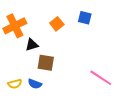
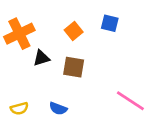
brown square: (46, 63) -> (74, 67), moved
blue semicircle: (35, 84) -> (58, 108), moved

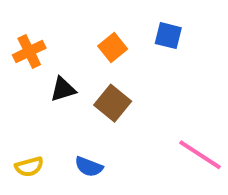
orange cross: (19, 34) -> (29, 51), size x0.7
brown square: (74, 67) -> (113, 103), turned 30

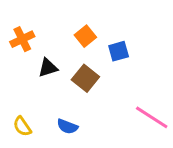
blue square: (168, 36) -> (119, 51), moved, turned -30
yellow semicircle: (29, 167) -> (22, 126), turned 70

